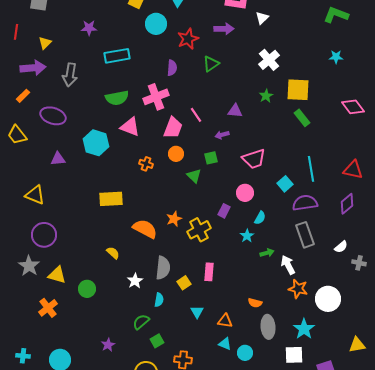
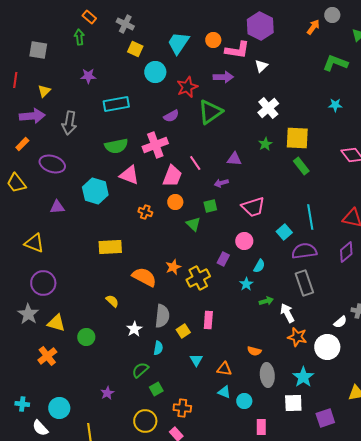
green triangle: (211, 64) -> (210, 112), size x1.5
purple semicircle: (172, 68) -> (171, 116), turned 56
white semicircle: (341, 247) -> (340, 322), moved

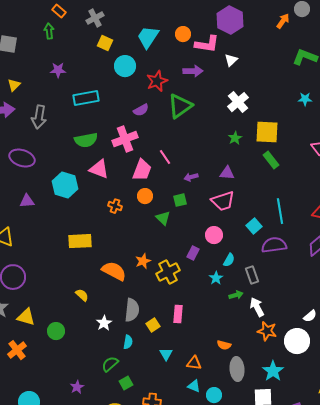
gray cross: (125, 24) -> (95, 18), turned 36
purple triangle: (234, 159) -> (227, 173), moved
gray rectangle: (304, 283) -> (252, 275), moved, size x0.7

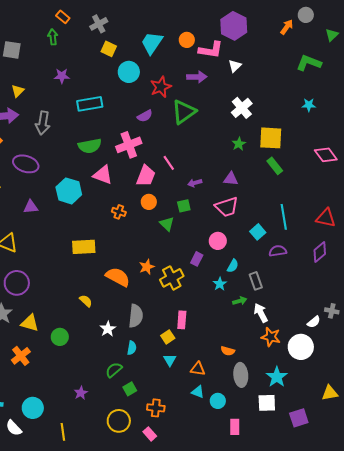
purple semicircle: (274, 245) -> (278, 251), size x0.7
yellow square: (153, 325) -> (168, 337), moved

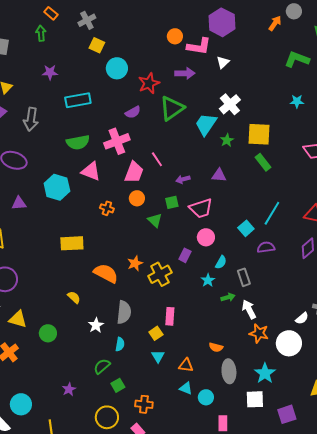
cyan trapezoid: (152, 43) -> (206, 124), moved
pink trapezoid: (227, 207) -> (201, 208), moved
cyan line: (284, 217) -> (272, 213), turned 40

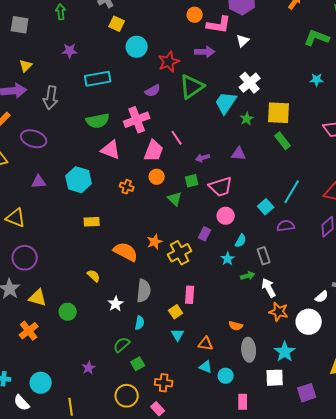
cyan hexagon: (57, 187) -> (79, 180), moved
yellow rectangle: (72, 243) -> (92, 222), size x0.7

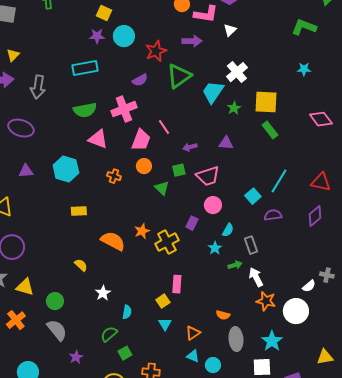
purple star: (70, 51) -> (97, 36), moved
gray semicircle: (144, 291) -> (57, 330), moved, turned -45
orange triangle: (206, 344) -> (193, 333), turned -42

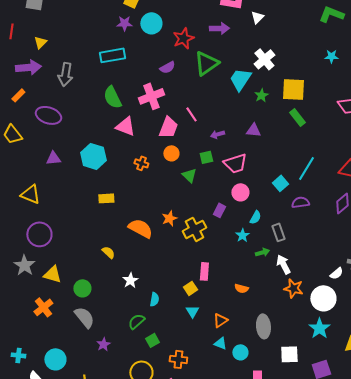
green semicircle: (85, 110) -> (112, 97), turned 75
orange semicircle: (223, 315) -> (241, 288), moved
cyan star: (272, 341) -> (319, 328), moved

